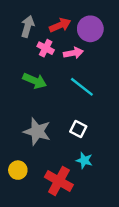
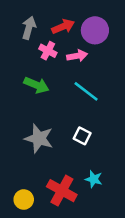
cyan star: (84, 160) -> (94, 179), moved
yellow circle: (18, 170) -> (24, 200), moved

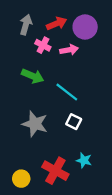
cyan line: (86, 91) -> (67, 92), moved

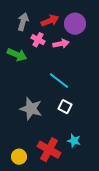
green arrow: (33, 76) -> (17, 55), moved

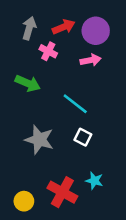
pink arrow: (61, 44) -> (91, 60), moved
green arrow: (17, 55) -> (28, 83), moved

